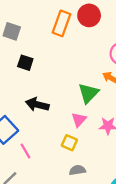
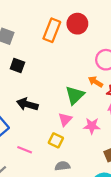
pink line: (25, 151) -> (25, 150), moved, turned -40

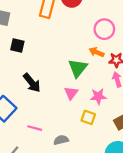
black arrow: (27, 104) -> (32, 83), turned -138
yellow square: (56, 140) -> (88, 117), moved
gray semicircle: (62, 166) -> (61, 140), moved

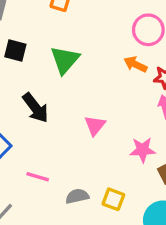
green triangle: (78, 68) -> (65, 60), moved
pink star: (98, 96) -> (143, 150), moved
yellow square: (88, 117) -> (113, 199), moved

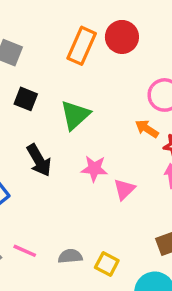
pink triangle: (95, 125) -> (124, 189), moved
pink star: (143, 150) -> (94, 169), moved
pink line: (38, 177) -> (25, 251), moved

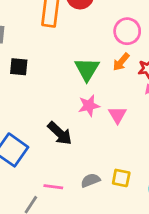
green triangle: (75, 115) -> (87, 69), moved
orange arrow: (147, 129) -> (121, 62), turned -66
black arrow: (39, 160) -> (60, 133), moved

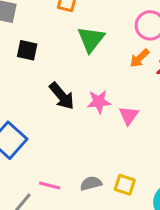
green triangle: (87, 69) -> (91, 39), moved
black arrow: (60, 133) -> (62, 96), moved

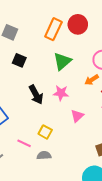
pink star: (99, 102) -> (61, 93), moved
yellow square: (125, 185) -> (45, 132), moved
pink line: (50, 186) -> (24, 143), moved

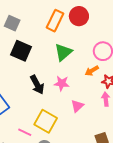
black square: (19, 60) -> (21, 51), size x1.5
yellow square: (45, 132) -> (46, 121), size x1.6

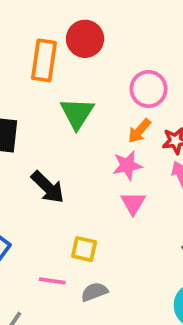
pink star: (62, 83) -> (127, 165), moved
yellow square: (46, 121) -> (84, 249), size x0.6

